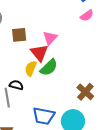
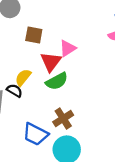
yellow semicircle: (31, 68) -> (23, 77), moved
brown cross: (85, 92) -> (63, 118), moved

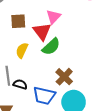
brown square: (34, 35) -> (18, 21), moved
black semicircle: (14, 91) -> (20, 84), moved

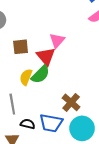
green semicircle: (51, 47) -> (40, 74), moved
black semicircle: (20, 84) -> (28, 124), moved

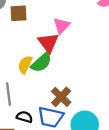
brown square: (21, 47) -> (19, 13), moved
brown cross: (71, 102) -> (61, 97), moved

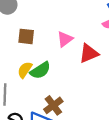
brown square: (19, 13) -> (26, 36), moved
red triangle: (48, 43) -> (89, 53), moved, turned 35

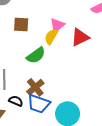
yellow semicircle: (25, 70) -> (51, 37), moved
brown cross: (53, 105) -> (35, 87), moved

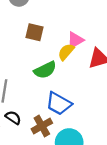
brown cross: (35, 87) -> (42, 126), moved
blue trapezoid: (39, 104) -> (59, 104), moved

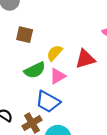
pink triangle: (75, 40) -> (58, 76), moved

